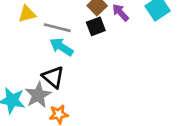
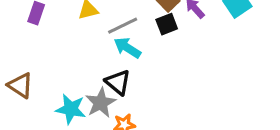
gray line: (57, 28) -> (123, 26), turned -40

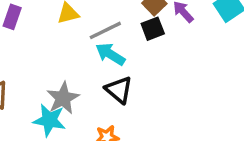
black triangle: (118, 82) -> (119, 90), moved
gray star: (101, 103) -> (63, 98), moved

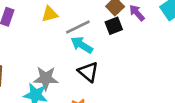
gray star: (63, 98) -> (46, 78), turned 30

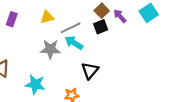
black triangle: (88, 72) -> (90, 71), moved, turned 30
gray star: (46, 78) -> (50, 49), moved

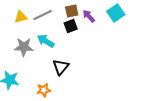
brown square: (102, 11) -> (72, 11), turned 32
gray line: (71, 28) -> (43, 15), moved

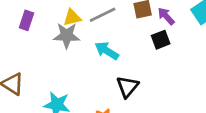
black square: (71, 26) -> (161, 40), moved
gray star: (24, 47) -> (67, 36), moved

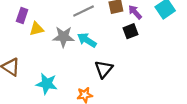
yellow triangle: (72, 18) -> (37, 29), moved
gray star: (67, 36) -> (63, 37), moved

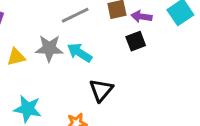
purple arrow: (135, 12) -> (141, 17), turned -40
yellow triangle: (37, 29) -> (16, 57), moved

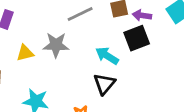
black square: (136, 41) -> (137, 38), size x1.4
cyan arrow: (79, 53) -> (107, 56), moved

